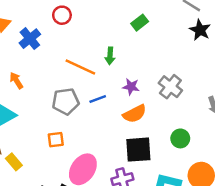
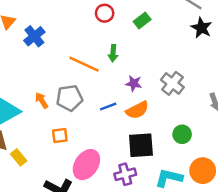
red circle: (62, 15) -> (105, 13), moved
orange arrow: (16, 81) -> (42, 100), moved
blue line: (98, 99) -> (108, 106), moved

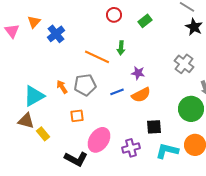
gray cross: (172, 83) -> (184, 64), moved
green circle: (182, 134) -> (191, 109), moved, size x1.6
black square: (141, 145) -> (154, 127), moved, size x0.7

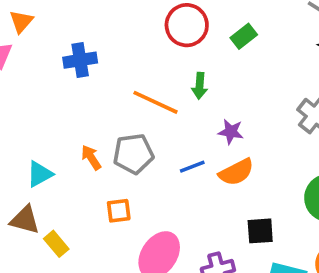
red circle: (114, 15) -> (187, 25), size x1.5
orange triangle: (34, 22) -> (21, 21), moved
blue cross: (56, 34) -> (80, 60), turned 30
cyan triangle: (34, 96) -> (40, 174), size x0.7

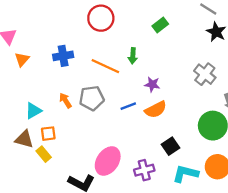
orange triangle: (21, 21) -> (22, 59), moved
red circle: (187, 25) -> (101, 18), moved
blue cross: (80, 60) -> (63, 56), moved
orange square: (119, 211) -> (48, 134), moved
black square: (260, 231) -> (171, 146), turned -30

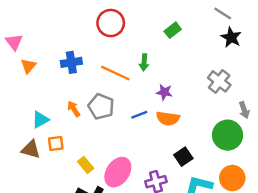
gray pentagon: (92, 98) -> (101, 106), turned 30
orange semicircle: (156, 110) -> (168, 118), turned 35
yellow rectangle: (44, 154) -> (86, 165), moved

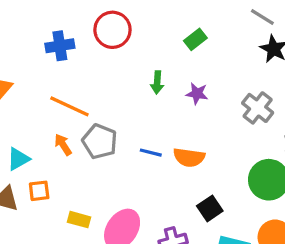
blue cross: (71, 62) -> (60, 46), moved
orange line: (115, 73) -> (69, 106), moved
purple star: (164, 92) -> (197, 94), moved
blue line: (139, 115) -> (151, 153), turned 35
yellow rectangle: (86, 165) -> (79, 220), turned -35

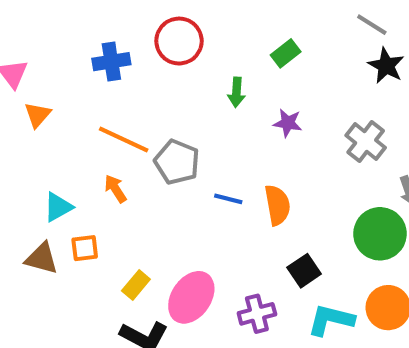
green arrow: (157, 82) -> (236, 92), moved
gray pentagon: (100, 141) -> (177, 162), moved
orange semicircle: (189, 157) -> (277, 205), turned -108
yellow rectangle: (79, 220) -> (136, 285), turned -65

